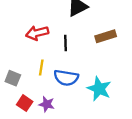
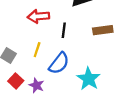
blue semicircle: (66, 78) -> (59, 63), turned -70

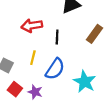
brown rectangle: (103, 30) -> (95, 34), turned -42

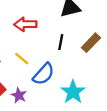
black line: (57, 37) -> (61, 42), moved
yellow line: (33, 58) -> (22, 59), turned -72

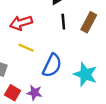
black line: (61, 42) -> (63, 22), moved
yellow line: (22, 59) -> (26, 48), moved

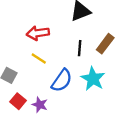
black line: (63, 22) -> (80, 48), moved
cyan star: (85, 74) -> (93, 79), moved

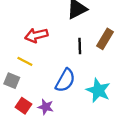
yellow line: (39, 59) -> (25, 61), moved
cyan star: (93, 79) -> (98, 90), moved

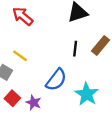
red arrow: (36, 35) -> (23, 16), moved, turned 45

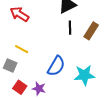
black line: (75, 49) -> (70, 28), moved
cyan star: (87, 94) -> (84, 75), turned -30

